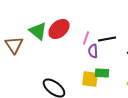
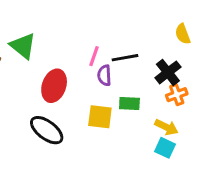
red ellipse: (59, 29) -> (54, 86), moved, turned -30
green rectangle: (102, 73) -> (129, 104), moved

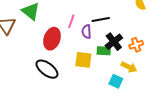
pink line: (94, 56) -> (71, 21), moved
black cross: (168, 72) -> (114, 42), moved
cyan square: (165, 148) -> (116, 81), moved

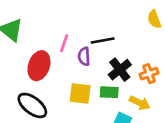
green rectangle: (104, 51) -> (109, 92), moved

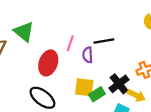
black cross: (120, 70) -> (119, 84), moved
green rectangle: (109, 92) -> (97, 94), moved, turned -35

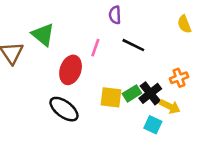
black line: (104, 41) -> (133, 45), turned 36
purple semicircle: (88, 55) -> (115, 15), moved
green rectangle: (97, 94) -> (132, 93), moved

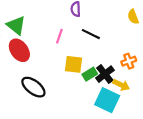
red ellipse: (71, 70) -> (19, 50), moved, turned -55
yellow square: (111, 97) -> (74, 64), moved
cyan square: (153, 125) -> (107, 100), size x1.6

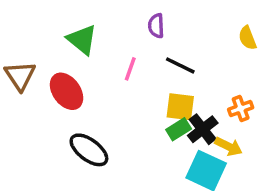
green triangle: (16, 25) -> (82, 40), moved
yellow square: (74, 64) -> (180, 107), moved

